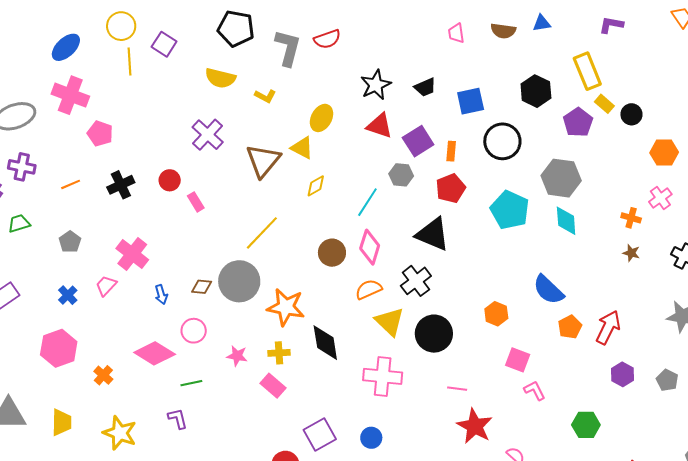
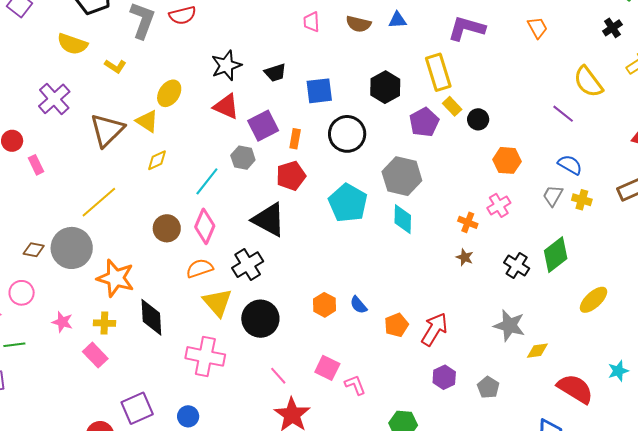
purple L-shape: (611, 25) -> (466, 28), size x1.5
blue semicircle: (548, 290) -> (358, 305), moved, size x0.6
pink square: (518, 360) -> (327, 368), moved
pink line: (457, 389) -> (278, 376), turned 36

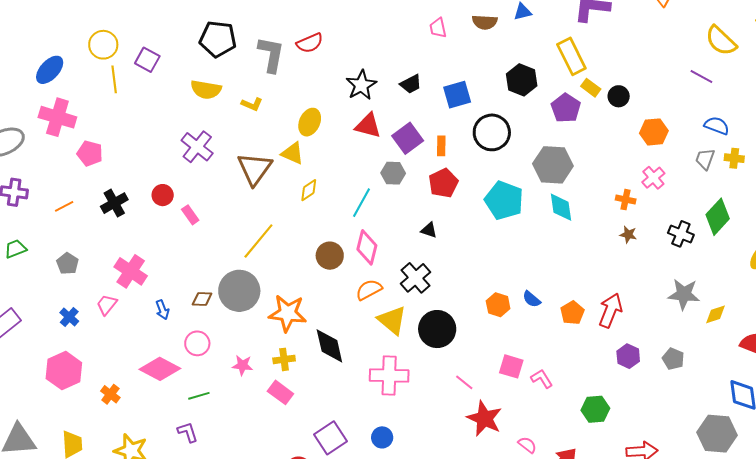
black triangle: (269, 220) -> (429, 230), size x0.5

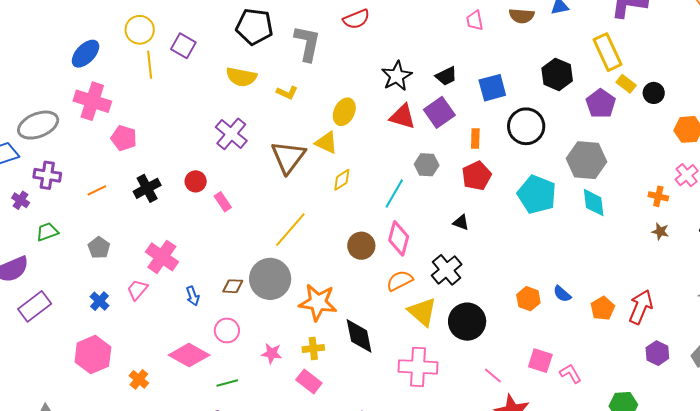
red semicircle: (310, 43) -> (356, 19), moved
purple square: (408, 138) -> (439, 112), moved

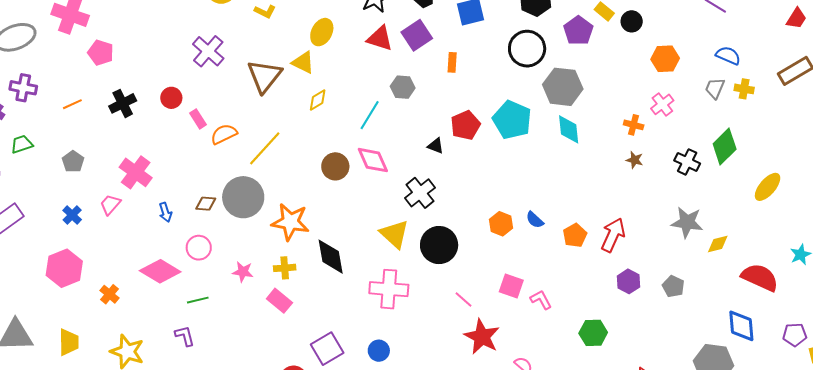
black circle: (526, 126) -> (527, 49), moved
red pentagon: (477, 176) -> (465, 125), moved
pink diamond: (399, 238) -> (373, 160), turned -40
orange semicircle: (400, 281) -> (224, 134), moved

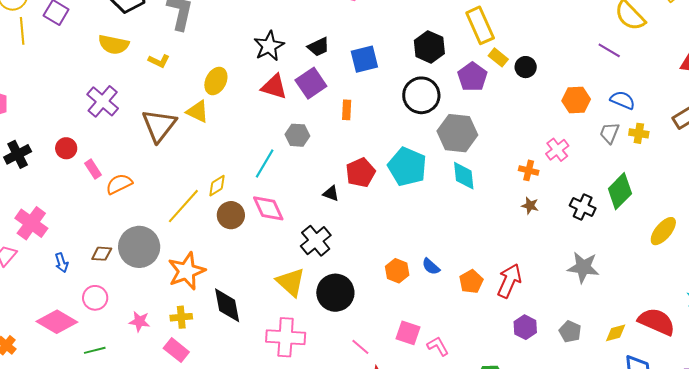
orange hexagon: (665, 59) -> (576, 100), moved
yellow diamond: (318, 100) -> (217, 186), moved
yellow line: (265, 148) -> (183, 206), moved
orange star: (290, 222) -> (187, 271), turned -30
yellow diamond: (718, 244) -> (616, 333), moved

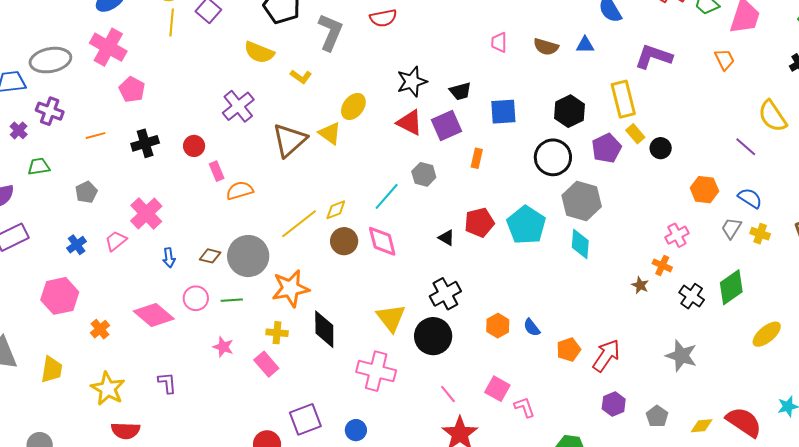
orange cross: (529, 170) -> (662, 265), moved
black cross: (316, 241) -> (445, 294), moved
pink star: (139, 321) -> (223, 347), moved
green line: (95, 350) -> (232, 300), moved

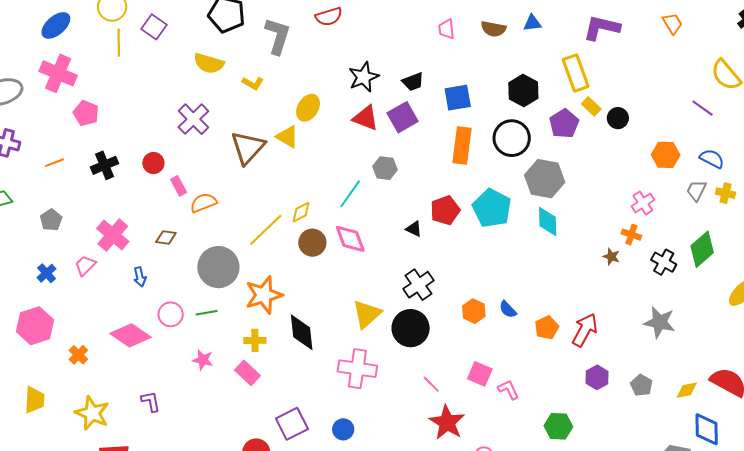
orange rectangle: (477, 158) -> (462, 145), moved, size x1.8
brown diamond: (210, 256) -> (166, 238), moved
yellow triangle: (391, 318) -> (367, 314), turned 32

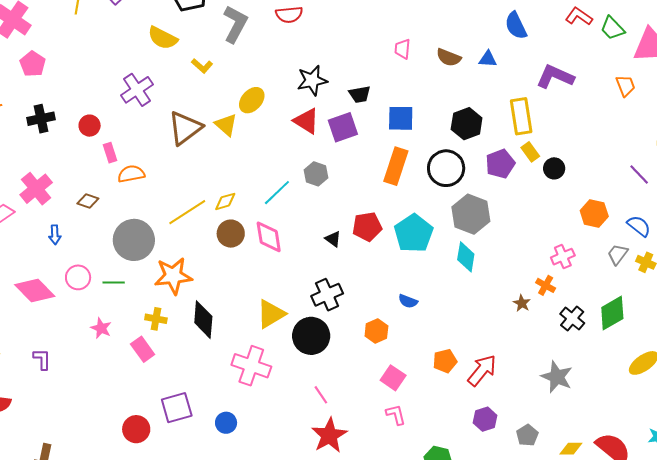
blue semicircle: (508, 309) -> (408, 301), moved, turned -36
pink square: (480, 374) -> (393, 378), moved

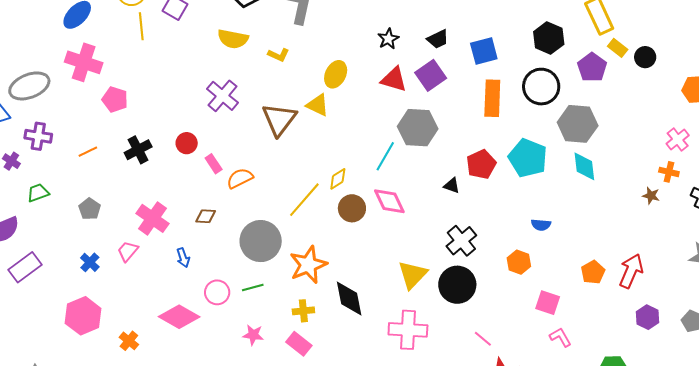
black star: (312, 80) -> (388, 39), size x0.7
gray hexagon: (316, 174) -> (418, 128), size x1.6

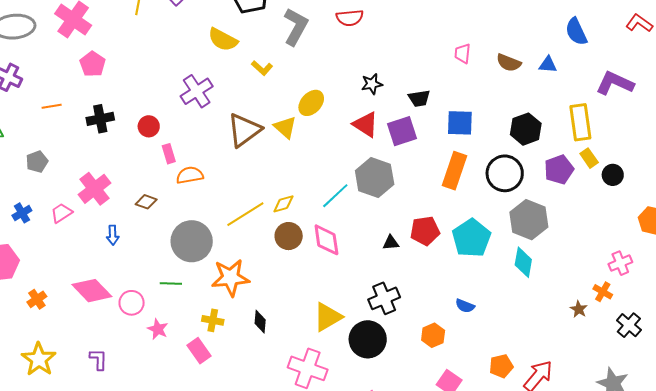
black triangle: (452, 186) -> (391, 243), turned -42
pink circle: (217, 292) -> (132, 303), moved
black diamond: (349, 299) -> (260, 322), size x0.6

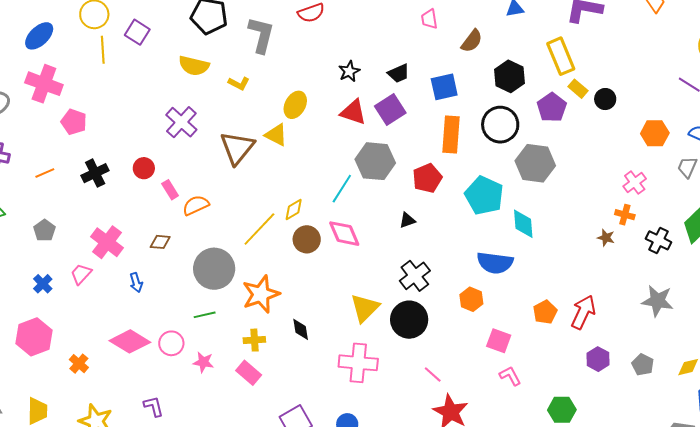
brown semicircle: (509, 63) -> (472, 41), moved, turned -60
red pentagon: (425, 231) -> (427, 178), moved
cyan diamond: (523, 262) -> (523, 224), moved
blue semicircle: (465, 306) -> (495, 263), size x1.8

